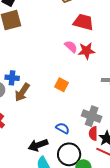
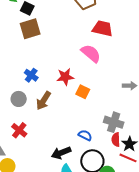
pink semicircle: (71, 47) -> (91, 53), size x1.5
red star: (86, 51) -> (65, 77), moved
blue cross: (12, 78) -> (31, 75), moved, turned 32

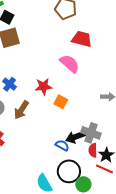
black arrow: (61, 153) -> (75, 137), moved

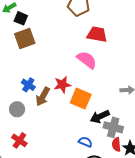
orange square: (61, 102) -> (81, 99), size x1.5
brown arrow: (21, 110) -> (43, 97), moved
black arrow: (75, 137) -> (100, 117), moved

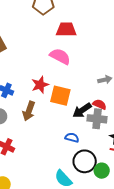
brown arrow: (43, 97) -> (29, 111), moved
red semicircle: (116, 144) -> (100, 104), moved, turned 128

